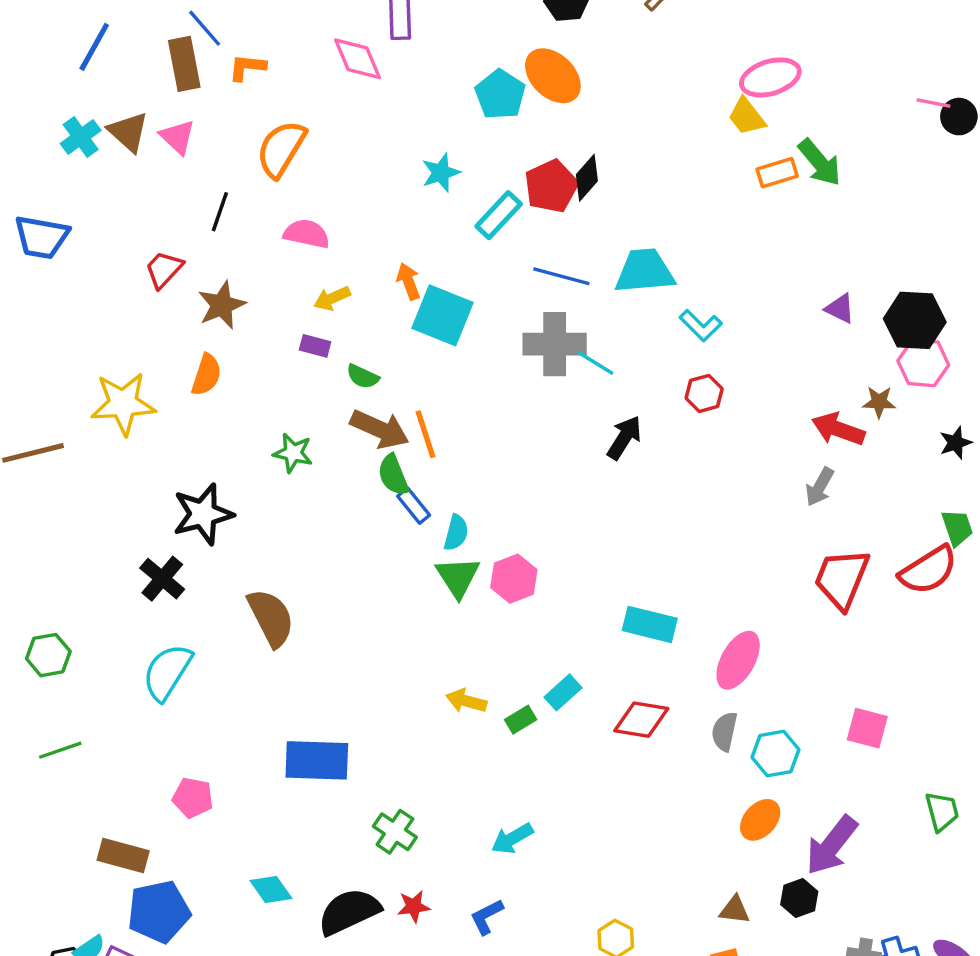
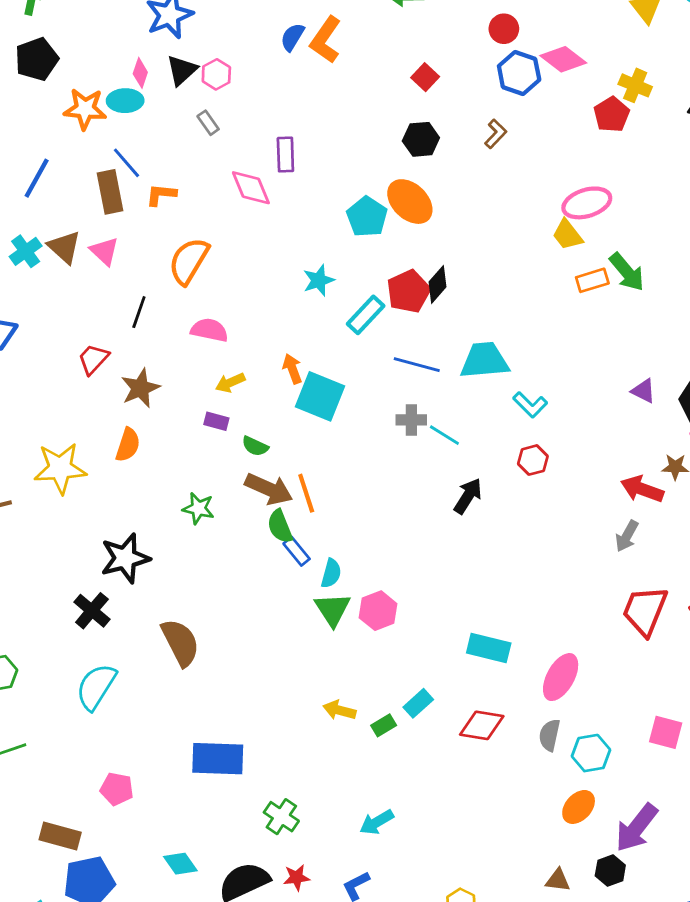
gray cross: (555, 344) -> (411, 420), size x0.6

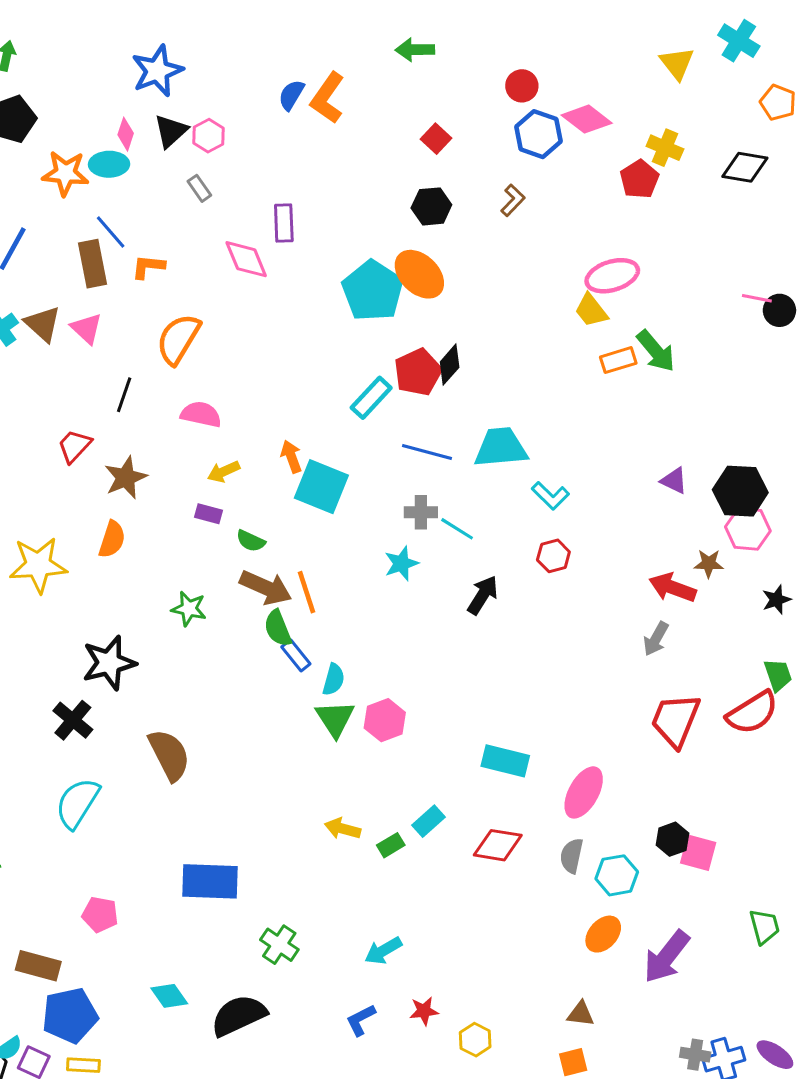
cyan pentagon: (367, 217) -> (373, 291), size x1.4
cyan star: (319, 280) -> (401, 563), moved
black hexagon: (610, 871) -> (673, 839), moved
red star: (297, 877) -> (424, 1011), moved

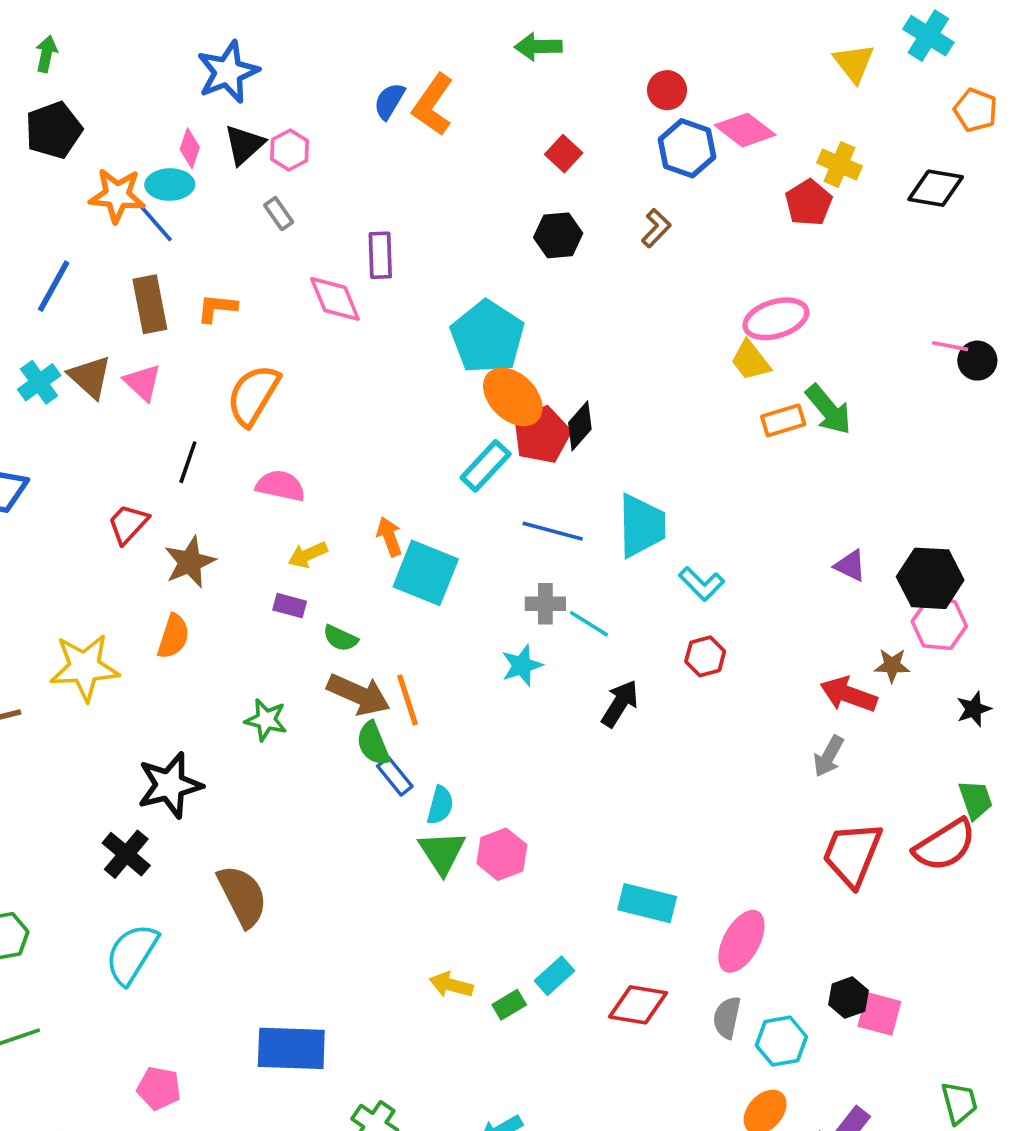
blue line: (111, 232) -> (155, 223), moved
orange ellipse: (419, 274) -> (513, 397), moved
cyan trapezoid: (501, 447) -> (642, 526), turned 94

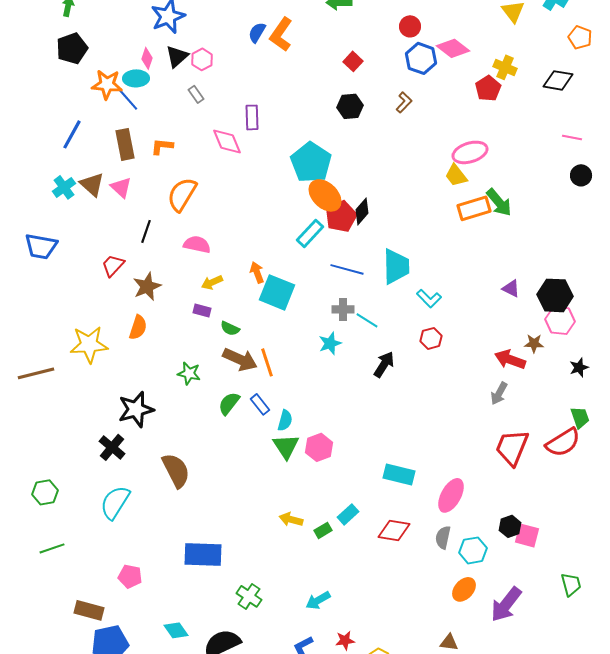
pink line: (950, 346) -> (572, 137), moved
orange rectangle: (783, 420) -> (474, 208), size x1.4
green semicircle: (373, 743) -> (229, 403), moved, turned 60

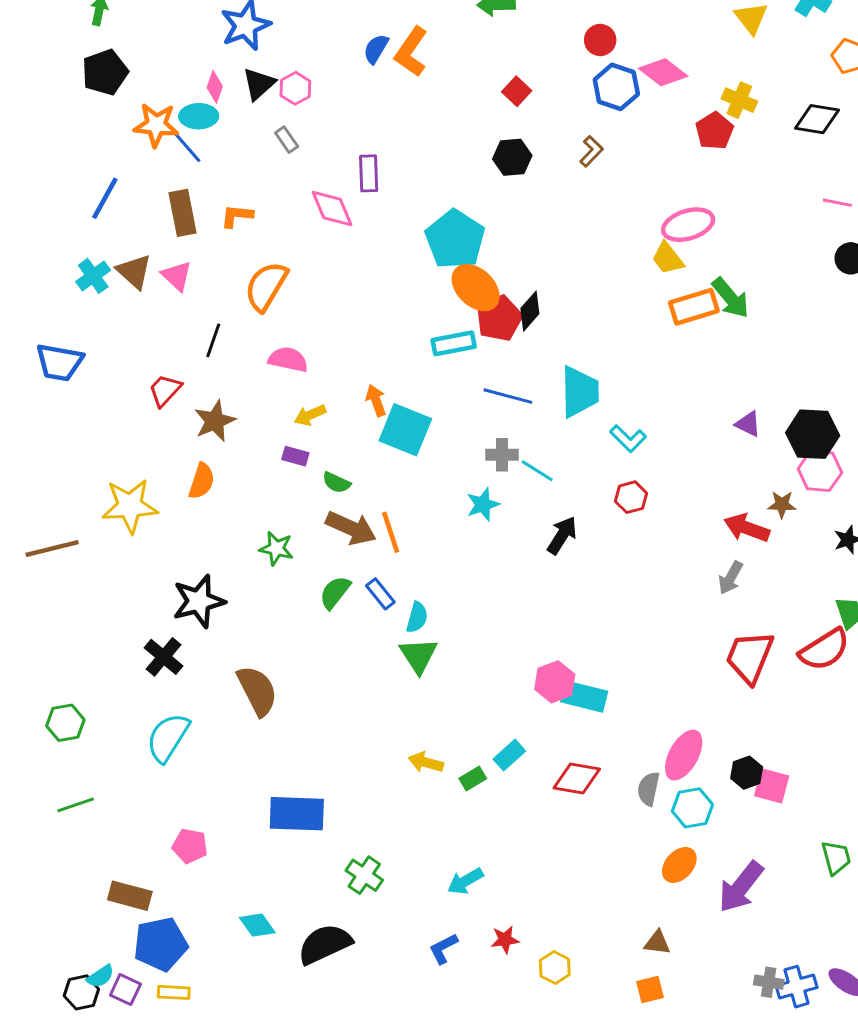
cyan rectangle: (310, 233) -> (454, 343), turned 36
pink hexagon: (319, 447) -> (555, 682), moved
pink ellipse: (451, 495) -> (684, 755), moved

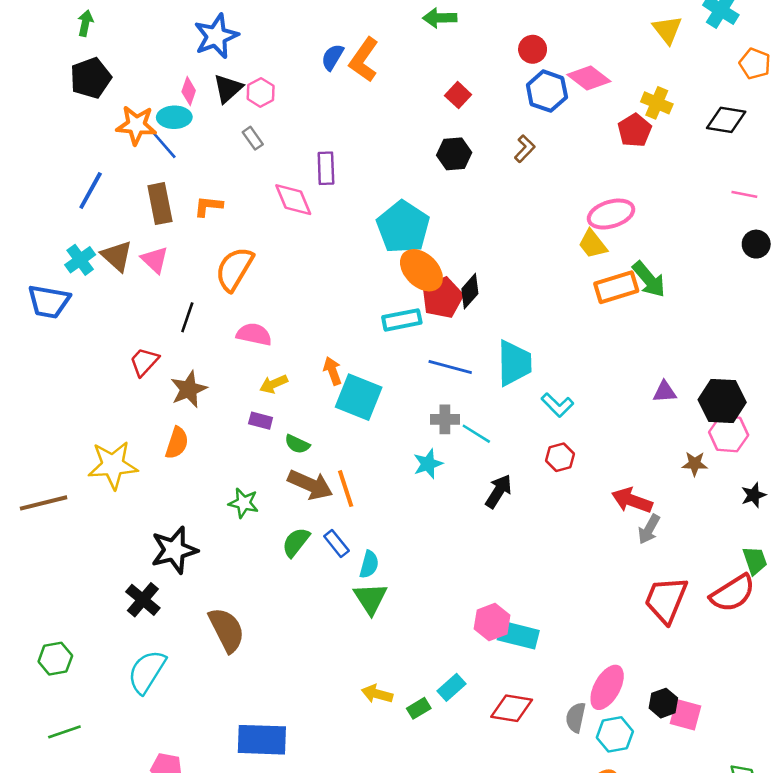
blue trapezoid: (59, 362) -> (49, 302), moved
purple triangle: (748, 424) -> (665, 392), turned -30
red arrow: (747, 528) -> (632, 500), moved

